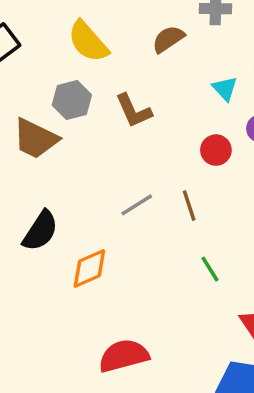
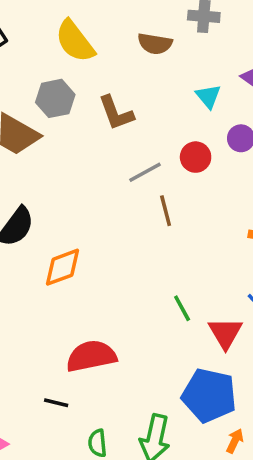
brown semicircle: (168, 39) -> (155, 44), turned -140
gray line: (137, 205) -> (145, 172), moved
green line: (210, 269) -> (182, 308), moved

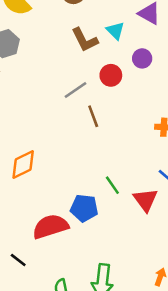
brown L-shape: (116, 113) -> (85, 40), moved
blue pentagon: (209, 395) -> (84, 208), moved, size x0.7
black line: (56, 403) -> (18, 260), moved, turned 30

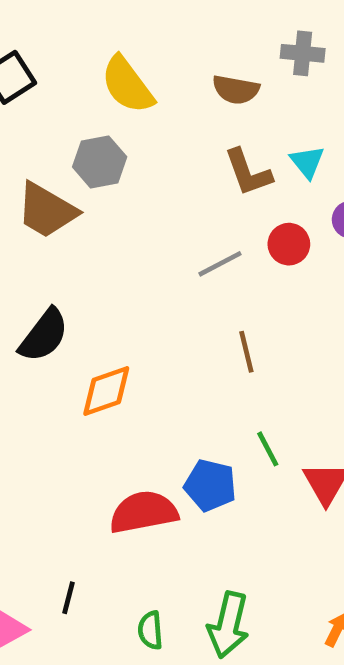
brown line: (93, 116) -> (246, 352), moved
black line: (18, 260) -> (69, 598), moved, turned 60

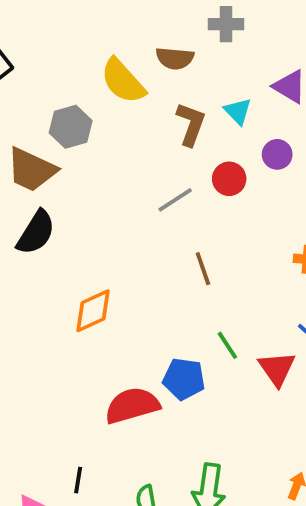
yellow semicircle: (127, 85) -> (123, 81), moved
brown L-shape: (248, 172) -> (191, 124), turned -135
black semicircle: (44, 335) -> (36, 232), moved

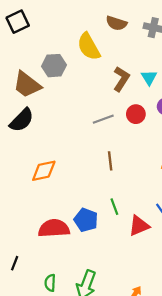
brown semicircle: (175, 58) -> (116, 23), moved
red triangle: (277, 369) -> (139, 226), turned 30

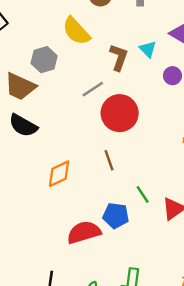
red circle: (136, 114) -> (120, 113), moved, size x1.8
gray line: (103, 119) -> (93, 89), moved
black semicircle: (22, 120) -> (23, 125), turned 88
brown line: (110, 161) -> (109, 160), moved

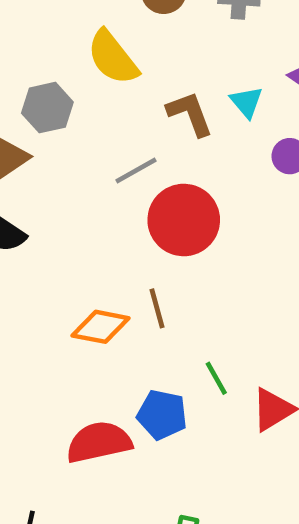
brown L-shape: (119, 57) -> (190, 114), turned -44
orange diamond: (59, 174) -> (101, 327), moved, turned 32

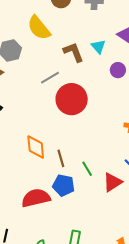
brown line: (157, 308) -> (61, 158), moved
orange diamond: (101, 327) -> (36, 147), turned 75

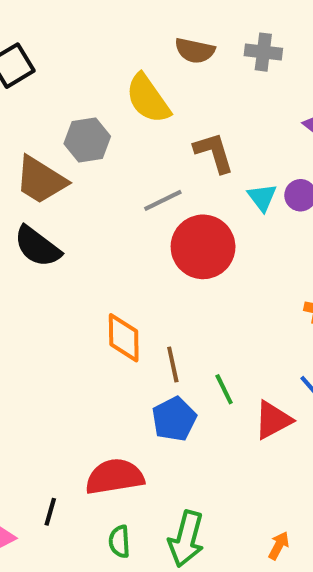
cyan triangle: (98, 47) -> (262, 197), moved
blue pentagon: (64, 185) -> (174, 419), turned 30
red semicircle: (36, 198) -> (115, 477), moved

